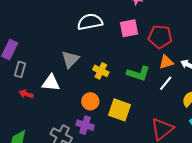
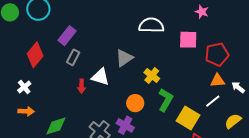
red pentagon: (160, 37) -> (217, 54), turned -30
green L-shape: (138, 73) -> (166, 100), moved, turned -90
red arrow: (26, 94) -> (82, 86), moved, turned -120
yellow square: (120, 110) -> (188, 118), moved

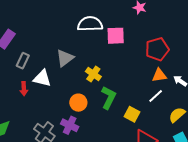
pink square: (188, 40) -> (116, 36), moved
gray rectangle: (73, 57) -> (23, 61), moved
yellow square: (188, 118) -> (132, 114), size x0.7

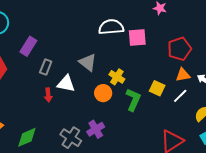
gray triangle: (65, 58) -> (88, 62), turned -42
orange circle: (78, 103) -> (103, 93), moved
yellow square: (132, 114) -> (157, 88), moved
purple cross: (70, 125) -> (96, 129), turned 36

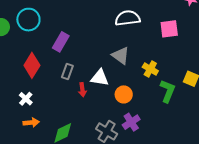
white semicircle: (111, 27) -> (128, 18), moved
gray rectangle: (46, 67) -> (67, 71), moved
orange circle: (103, 93) -> (124, 94), moved

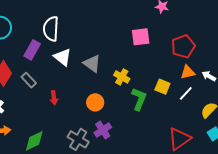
white semicircle: (128, 18) -> (51, 29), moved, turned -80
gray rectangle: (67, 71) -> (29, 80), moved, turned -63
white triangle: (100, 78) -> (63, 57), moved, turned 30

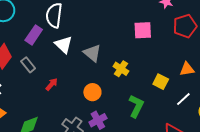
red pentagon: (183, 46) -> (185, 26), moved
white line: (186, 93) -> (183, 99), moved
red arrow: (54, 98) -> (52, 84), turned -136
green L-shape: (139, 99) -> (136, 106), moved

